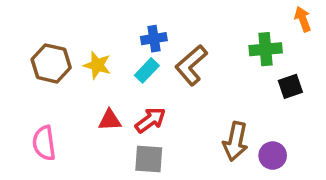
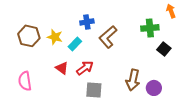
cyan rectangle: (147, 70) -> (75, 44), moved
black square: (290, 86) -> (164, 49), turned -32
red triangle: (110, 120) -> (62, 68), turned 40
gray square: (149, 159) -> (94, 90), moved

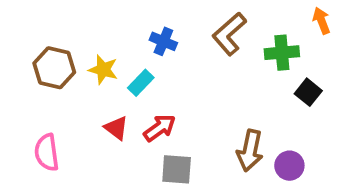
blue cross: (87, 22) -> (163, 41), turned 32
brown L-shape: (108, 37) -> (229, 34), moved

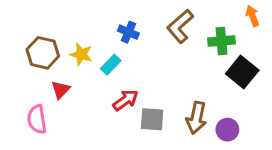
black square: (308, 92) -> (242, 72), size x1.5
red triangle: (116, 128) -> (61, 90), moved, turned 36
gray square: (177, 169) -> (152, 119), moved

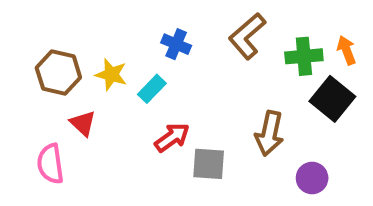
orange arrow: (252, 16) -> (347, 50), moved
red triangle: (61, 90) -> (83, 123), turned -30
brown arrow: (196, 118) -> (269, 133), moved

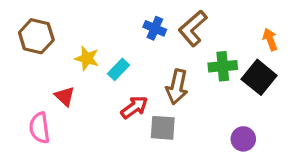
blue cross: (176, 44) -> (155, 28), moved
green cross: (304, 56) -> (223, 66), moved
brown hexagon: (58, 73) -> (36, 36), moved
brown arrow: (269, 133) -> (177, 87), moved

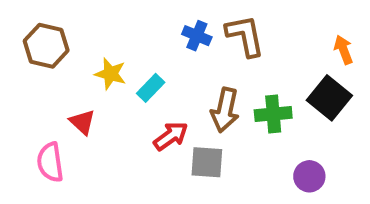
brown L-shape: (193, 28) -> (245, 36), turned 120
green cross: (223, 66) -> (273, 114), moved

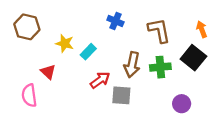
brown L-shape: (245, 36) -> (159, 30), moved

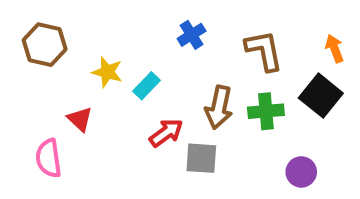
blue cross: (115, 21) -> (192, 35), turned 35

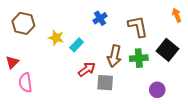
orange arrow: (335, 49) -> (177, 15), moved
red triangle: (80, 119) -> (12, 62), moved, turned 32

